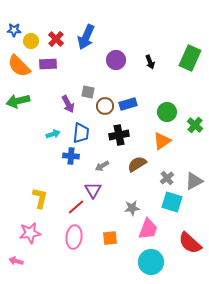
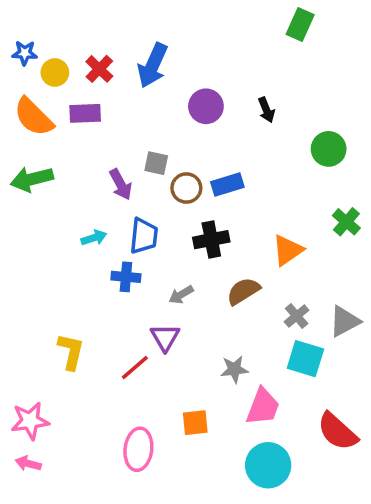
green rectangle: (190, 58) -> (300, 25), moved, size x0.7
green circle: (167, 112) -> (329, 149), moved
pink star: (30, 233) -> (30, 421), moved
pink ellipse: (74, 237) -> (138, 449), moved

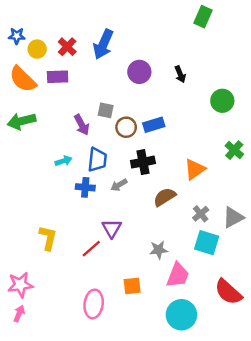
gray arrow: (181, 295) -> (119, 185), moved
pink arrow: (28, 463) -> (19, 314), turned 98

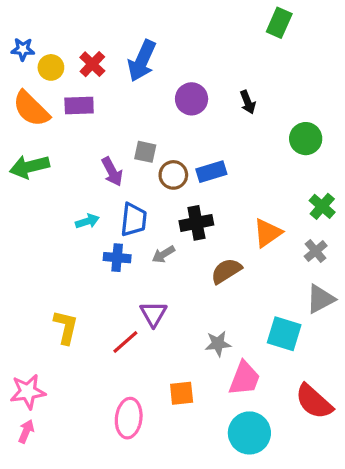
gray cross: (201, 214) -> (316, 251), moved

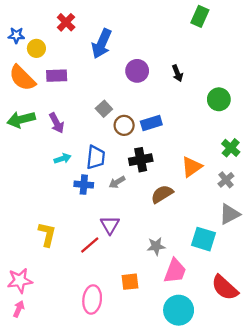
red cross: (92, 64) -> (66, 22), moved
gray square: (145, 152) -> (104, 109), turned 35
purple arrow: (112, 172) -> (57, 123), moved

